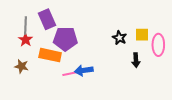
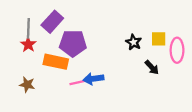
purple rectangle: (47, 19) -> (52, 22), turned 66
black arrow: (136, 60) -> (152, 67), turned -40
brown star: (21, 66) -> (27, 85), moved

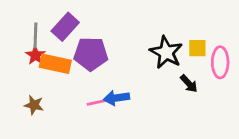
black star: (134, 42) -> (166, 52), size x1.6
orange rectangle: (56, 62) -> (55, 64), moved

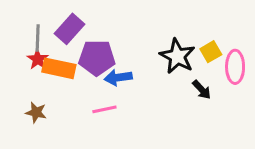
yellow square: (197, 48) -> (211, 52), turned -30
blue arrow: (116, 98) -> (118, 77), moved

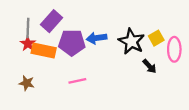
blue arrow: (118, 77) -> (97, 38), moved

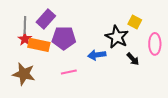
blue arrow: (97, 38) -> (97, 55), moved
yellow square: (156, 38) -> (135, 22), moved, turned -32
brown star: (27, 83) -> (24, 74), size x1.6

